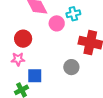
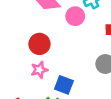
blue square: (35, 76) -> (64, 85), turned 35

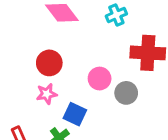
pink circle: (75, 16) -> (100, 79), moved

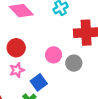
blue square: (75, 114) -> (39, 82), turned 35

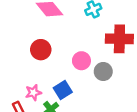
pink star: (17, 70) -> (33, 93), moved

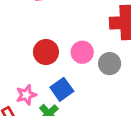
red circle: (41, 50) -> (46, 52), moved

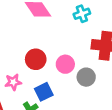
pink star: (26, 95) -> (13, 82), moved

